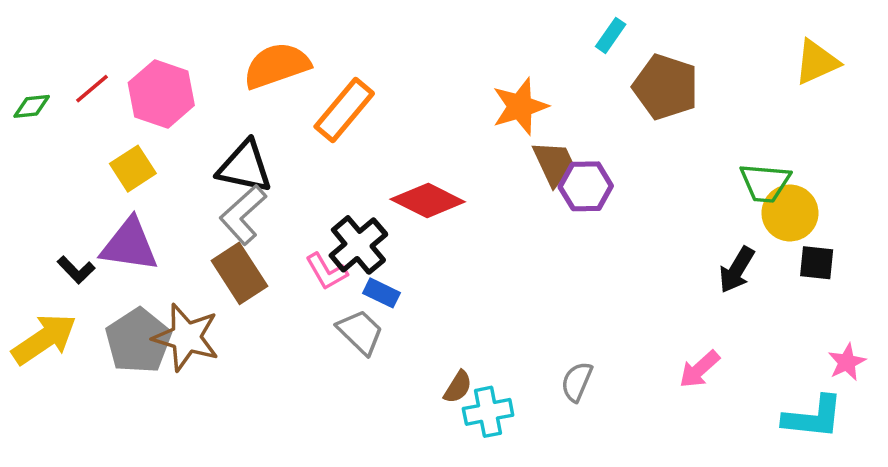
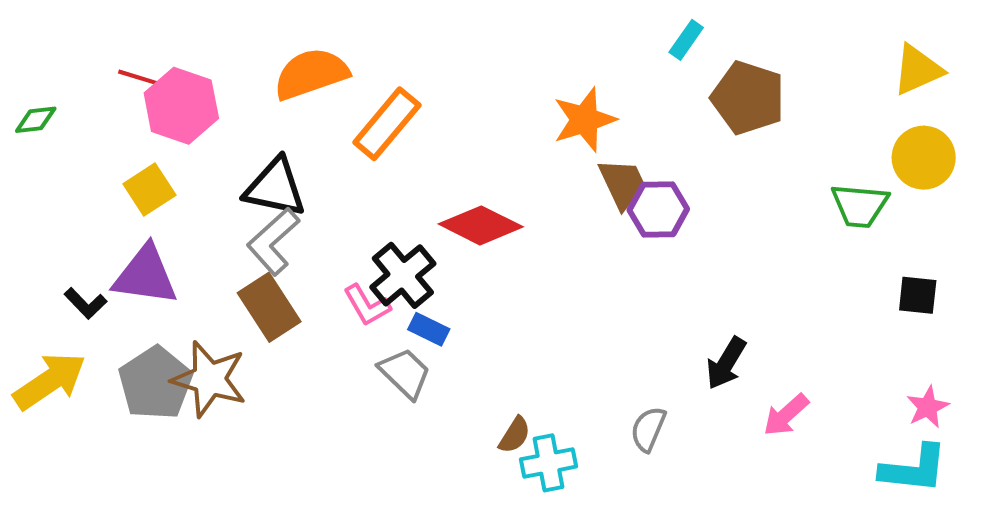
red line: (92, 89) -> (139, 78), moved, turned 57
yellow circle: (790, 213) -> (924, 158), moved
black arrow: (737, 270) -> (726, 363), moved
pink star: (847, 362) -> (928, 407), moved

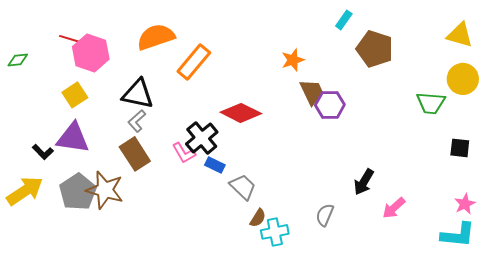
yellow triangle: (918, 70) -> (460, 35), turned 40
orange star: (584, 120) -> (293, 60), size x0.7
gray L-shape: (273, 241) -> (137, 121), size x0.7
gray trapezoid: (405, 373) -> (243, 187), moved

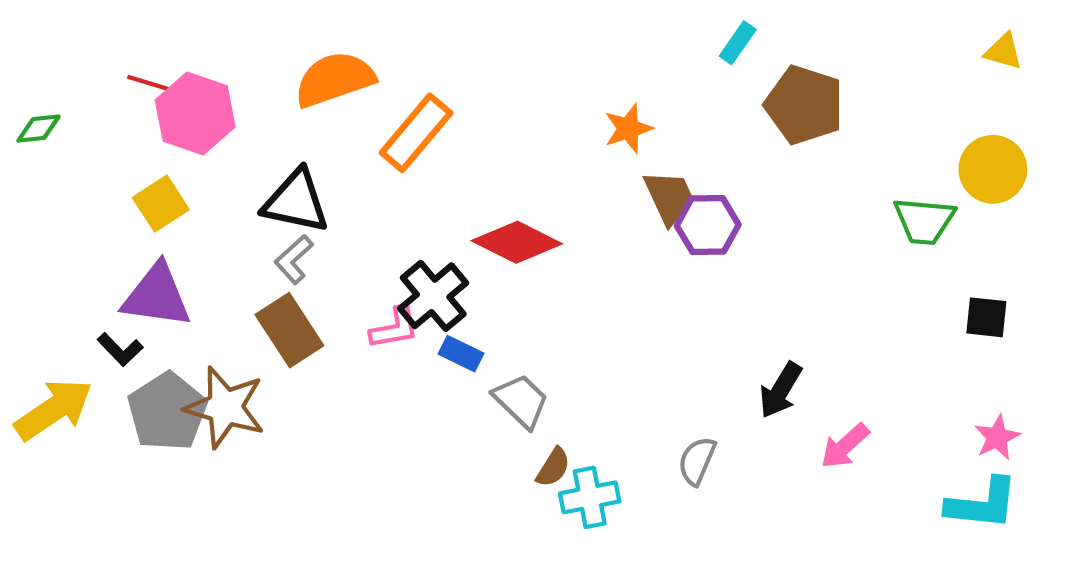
yellow triangle: (460, 35) -> (1004, 51), moved, size x0.7
black L-shape: (43, 152) -> (120, 349), moved
pink L-shape: (184, 153) -> (395, 328), turned -70

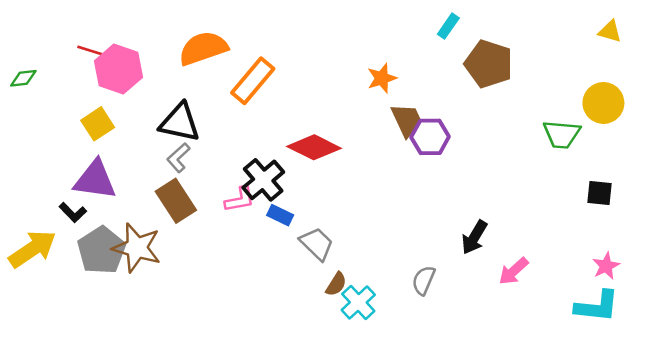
cyan cross: (590, 497) -> (358, 302), turned -32

